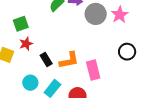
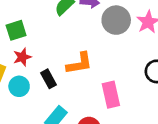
orange L-shape: (69, 60) -> (79, 63), moved
cyan circle: (30, 83) -> (19, 86), moved

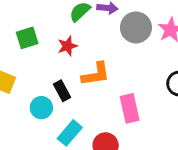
red star: (22, 57) -> (67, 46), moved
cyan circle: (19, 86) -> (41, 108), moved

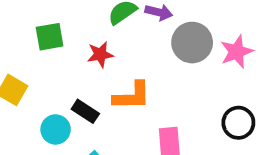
black rectangle: (62, 91) -> (85, 111), turned -36

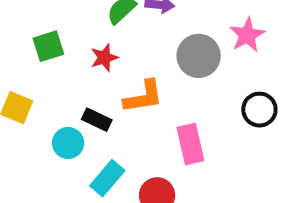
gray circle: (192, 43) -> (199, 56), moved

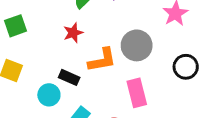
green square: (48, 46) -> (15, 26), moved
gray circle: (199, 56) -> (137, 45), moved

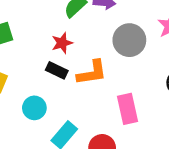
gray circle: (137, 45) -> (129, 40), moved
black rectangle: (69, 77) -> (57, 70), moved

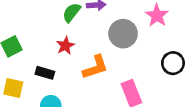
black rectangle: (57, 70) -> (45, 73), moved

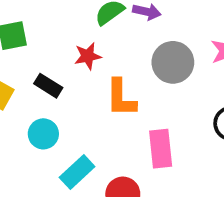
orange L-shape: (95, 67) -> (121, 98), turned 92

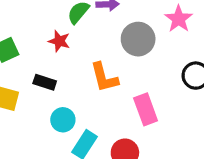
red star: (88, 56) -> (59, 41), moved, turned -30
cyan circle: (43, 134) -> (63, 120), moved

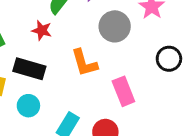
black rectangle: (45, 82) -> (29, 69), size x1.5
cyan circle: (63, 120) -> (28, 106), moved

